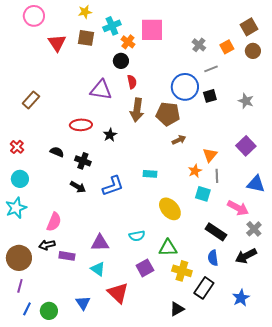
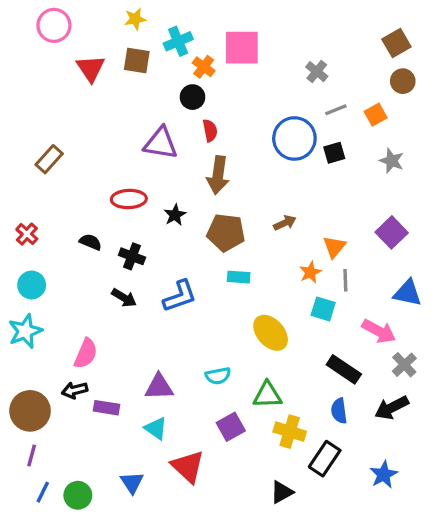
orange square: (227, 47) -> (376, 115), moved
brown pentagon: (168, 114) -> (226, 232), moved

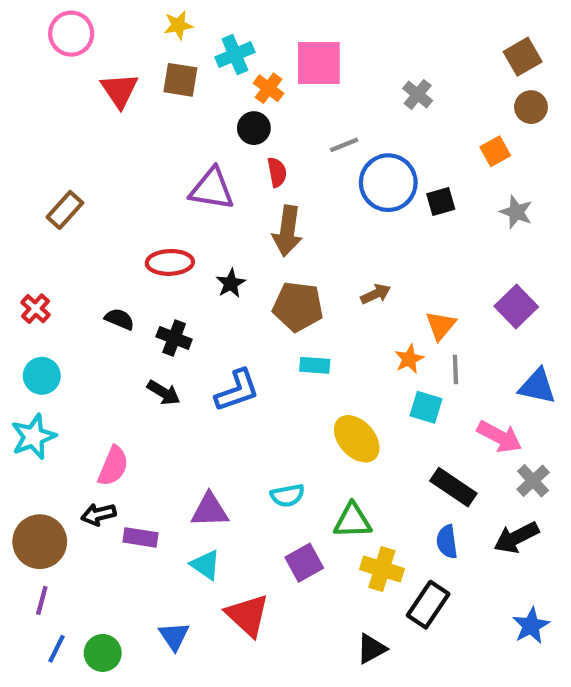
gray line: (336, 110) -> (344, 145), moved
blue star: (384, 475) -> (531, 626), moved

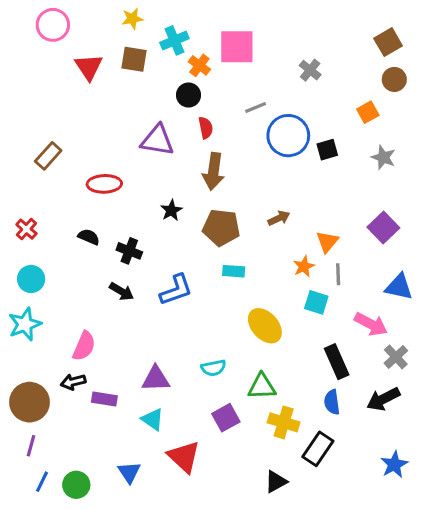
red ellipse: (170, 262) -> (104, 184), moved
black rectangle: (453, 487) -> (337, 362), turned 32

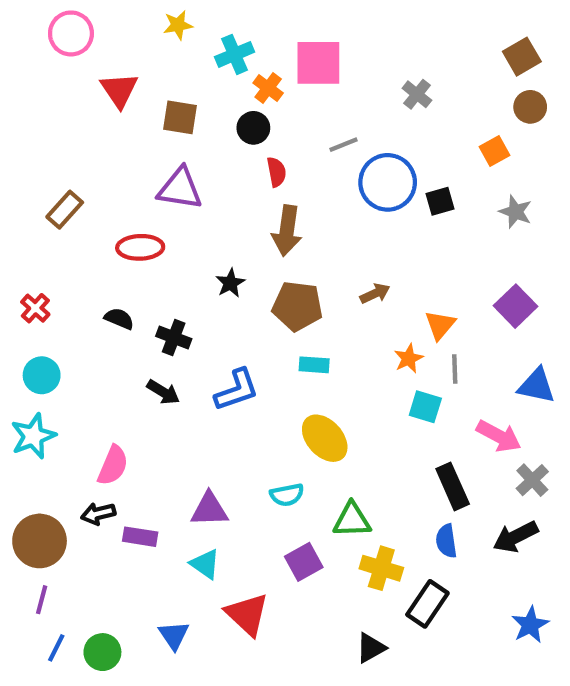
brown square: (134, 59) -> (180, 117), moved
purple triangle: (157, 140) -> (180, 189), moved
yellow ellipse: (265, 326) -> (325, 438), moved

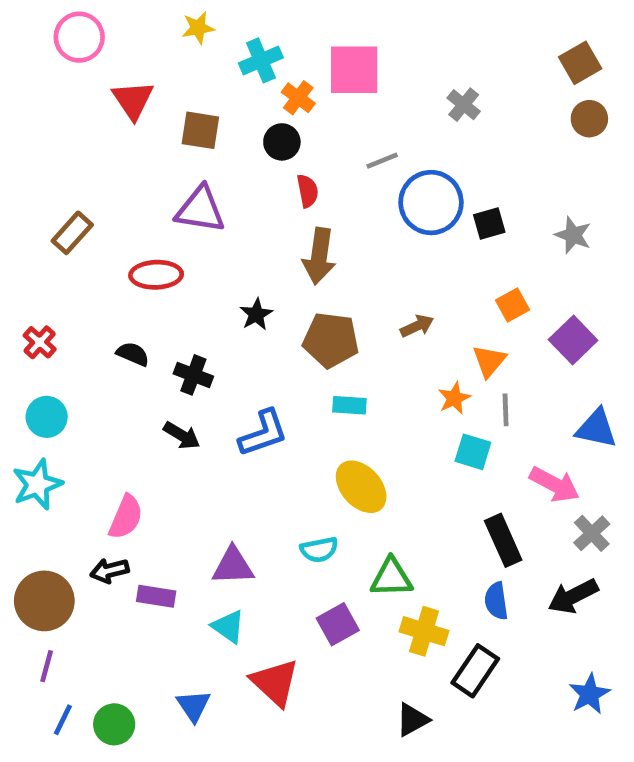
orange square: (495, 151) -> (513, 305), moved

